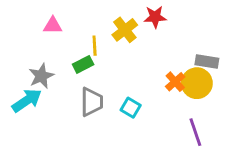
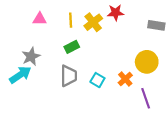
yellow line: (95, 46) -> (71, 20), moved
gray rectangle: (207, 62) -> (156, 25), moved
green rectangle: (83, 64) -> (72, 47), moved
orange cross: (175, 82) -> (125, 79), moved

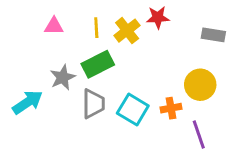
green rectangle: (72, 47) -> (98, 64), size x1.5
gray star: (31, 56) -> (63, 77), moved
orange cross: (125, 79) -> (171, 108), turned 32
cyan square: (97, 80) -> (133, 110), size x1.5

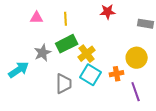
yellow cross: (127, 31) -> (87, 54), moved
gray trapezoid: (93, 104) -> (64, 84), moved

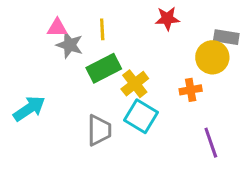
gray star: (43, 53) -> (70, 45), moved, turned -30
yellow circle: (137, 58) -> (212, 57), moved
orange cross: (117, 74) -> (191, 90), moved

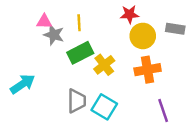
yellow circle: (212, 57) -> (143, 36), moved
orange cross: (191, 90) -> (148, 70), size x1.5
cyan square: (141, 116) -> (104, 107), moved

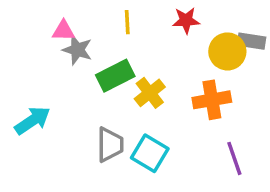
yellow line: (79, 23) -> (127, 22), moved
yellow circle: (143, 36) -> (227, 51), moved

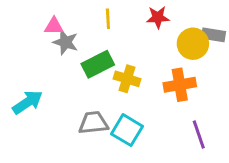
yellow cross: (150, 93) -> (127, 79), turned -35
gray trapezoid: (110, 145) -> (93, 123), turned -96

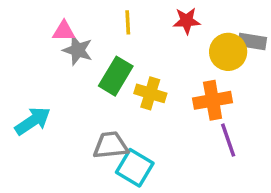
green rectangle: (98, 64) -> (116, 76), turned -32
cyan square: (127, 130) -> (135, 168), moved
purple line: (199, 135) -> (228, 140), moved

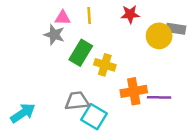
pink triangle: (64, 31) -> (63, 18), moved
orange cross: (213, 100) -> (134, 91), moved
cyan arrow: (33, 121) -> (23, 113), moved
purple line: (228, 140) -> (159, 97), turned -70

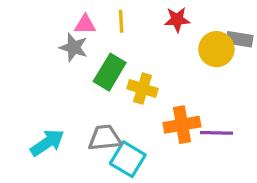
cyan arrow: (23, 113) -> (47, 143), moved

